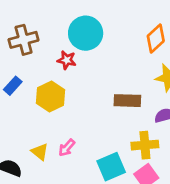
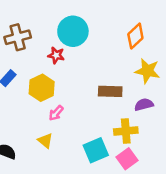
pink arrow: (67, 148) -> (56, 113), moved
yellow triangle: (40, 152) -> (45, 141), moved

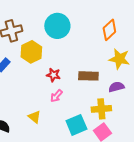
red star: (56, 55) -> (53, 75), moved
yellow hexagon: (42, 88) -> (31, 52), moved
pink arrow: (56, 113) -> (56, 96), moved

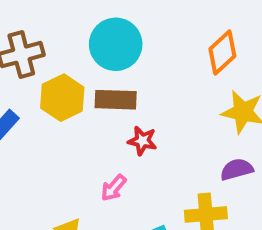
red star: (53, 75) -> (142, 141), moved
brown rectangle: (88, 76) -> (116, 100), moved

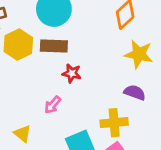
purple semicircle: (237, 169) -> (135, 92), turned 35

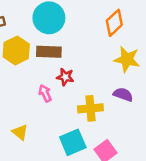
pink arrow: (53, 105) -> (45, 93), moved, turned 114
yellow cross: (114, 123) -> (90, 108), moved

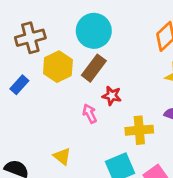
brown rectangle: (49, 52) -> (94, 68), turned -55

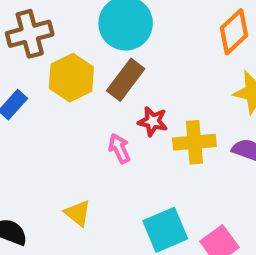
yellow cross: (139, 130) -> (194, 142), moved

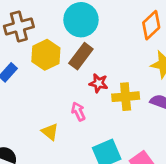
pink arrow: (119, 148) -> (78, 112), moved
yellow triangle: (78, 213) -> (50, 132), moved

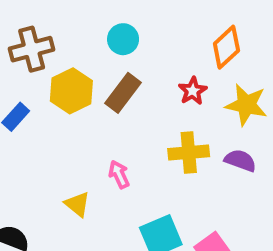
cyan circle: (81, 20) -> (123, 39), size x0.6
red star: (99, 83) -> (193, 91), moved, turned 30

